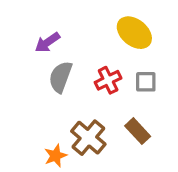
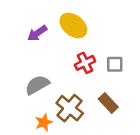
yellow ellipse: (134, 33) -> (73, 25), moved
gray semicircle: (60, 77) -> (37, 85), moved, turned 40

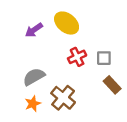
brown rectangle: (108, 103) -> (112, 85), moved
orange star: (44, 122) -> (33, 104), moved

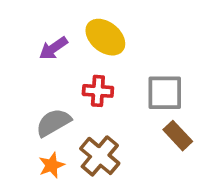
red cross: (77, 57) -> (98, 91), moved, turned 30
gray square: (104, 58) -> (165, 93), size x1.5

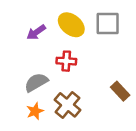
gray square: (165, 93) -> (108, 24), moved

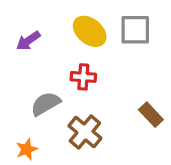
purple arrow: (36, 32) -> (28, 41), moved
orange star: (35, 111) -> (27, 149), moved

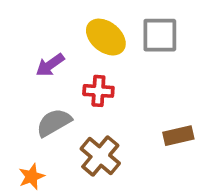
purple arrow: (28, 41) -> (50, 65), moved
brown rectangle: (151, 115) -> (178, 136), turned -60

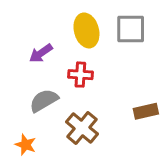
yellow ellipse: (106, 37) -> (86, 30), turned 36
orange star: (31, 176) -> (26, 145), turned -30

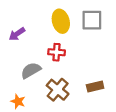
purple arrow: (41, 53) -> (17, 34), moved
brown rectangle: (146, 111) -> (95, 86), moved

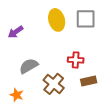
red cross: (57, 52) -> (76, 60), moved

